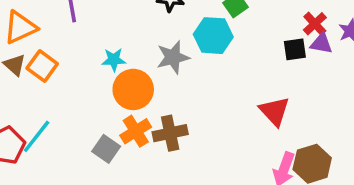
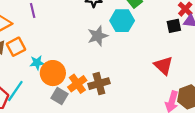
cyan star: (114, 60) -> (37, 63), moved
orange square: (42, 66) -> (16, 47), turned 30
orange circle: (133, 89) -> (53, 73), moved

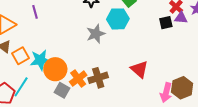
orange square: (16, 47) -> (20, 56), moved
cyan star: (37, 63) -> (40, 60), size x1.5
red triangle: (164, 66) -> (139, 69), moved

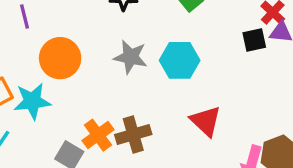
cyan hexagon: (118, 19) -> (180, 60), moved
gray star: (96, 34) -> (130, 57), turned 30
orange circle: (55, 69) -> (60, 58), moved

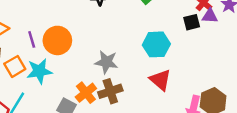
purple line: (24, 17) -> (32, 39), moved
gray star: (130, 57) -> (106, 62), moved
cyan hexagon: (180, 60) -> (156, 44), moved

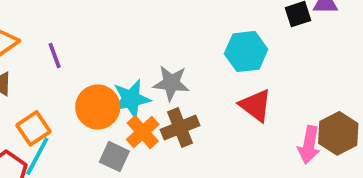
orange circle: (57, 40) -> (98, 107), moved
orange square: (15, 66) -> (33, 128), moved
cyan star: (39, 71) -> (131, 99), moved

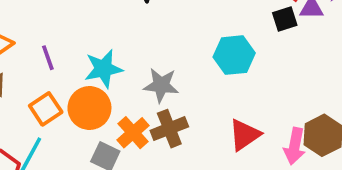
cyan star: (131, 99) -> (103, 69), moved
red triangle: (255, 105) -> (245, 135), moved, turned 48
orange square: (33, 128) -> (46, 109), moved

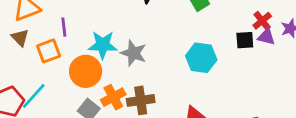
gray star: (161, 85) -> (133, 53), moved
orange square: (46, 109) -> (49, 51), moved

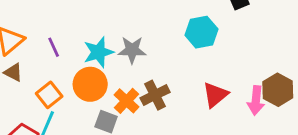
orange square: (49, 51) -> (49, 95), moved

